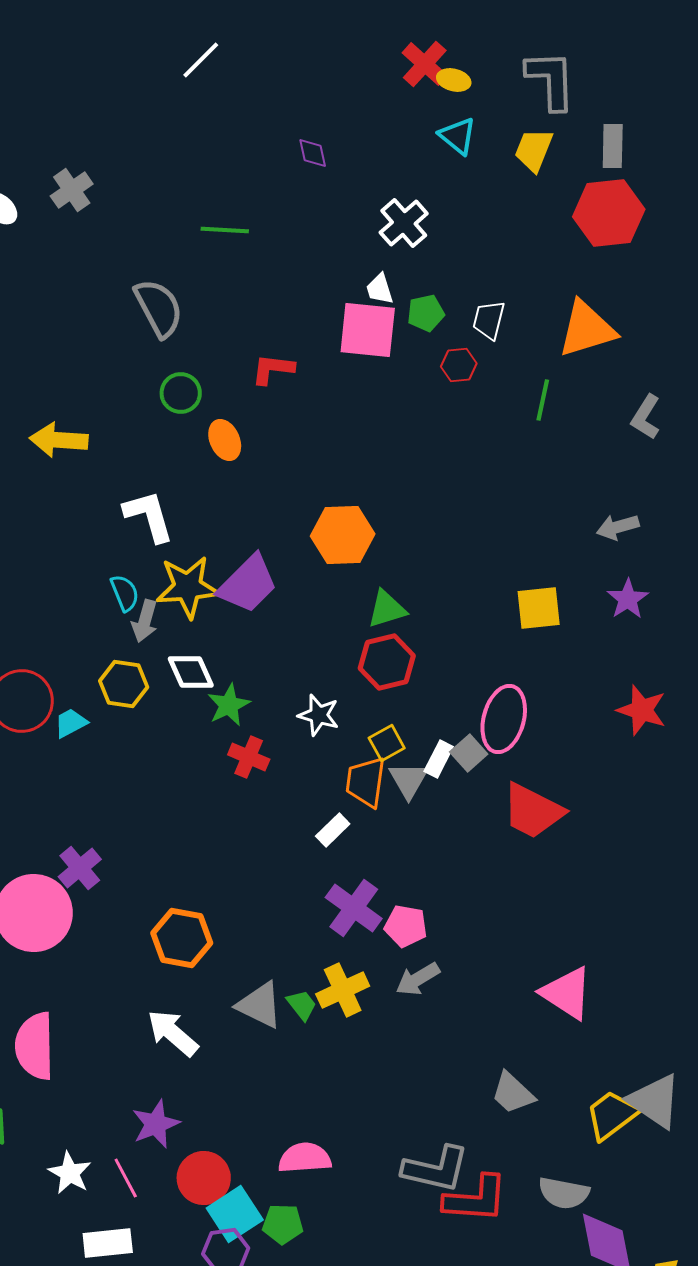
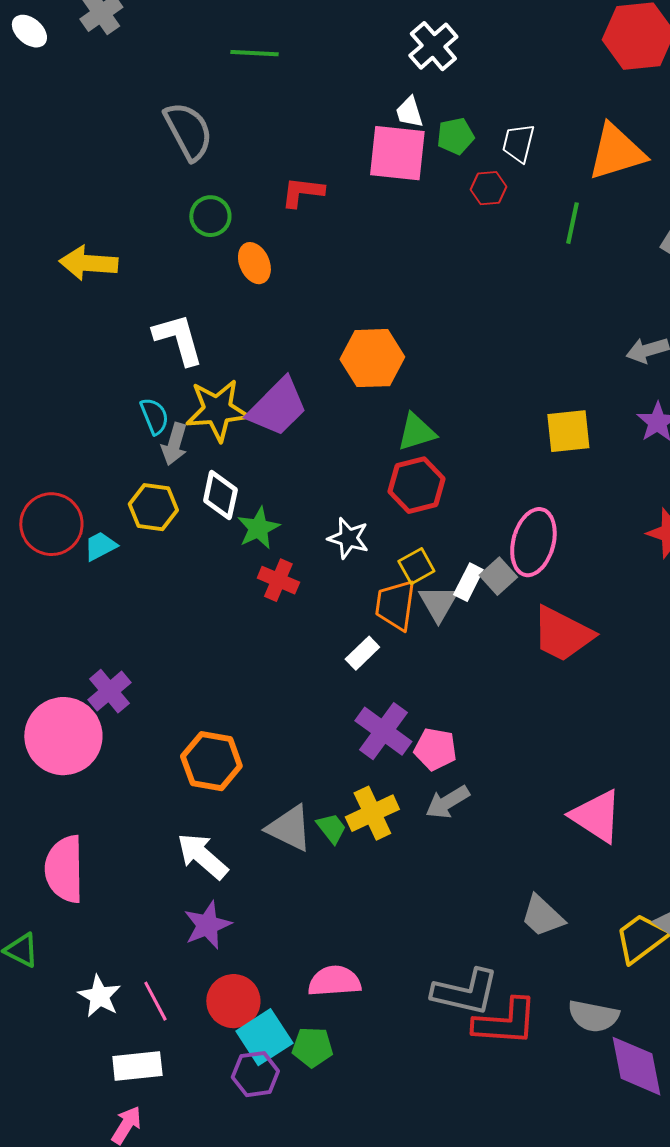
white diamond: (191, 672) -> (220, 495), turned 36
purple star: (156, 1124) -> (207, 925), moved

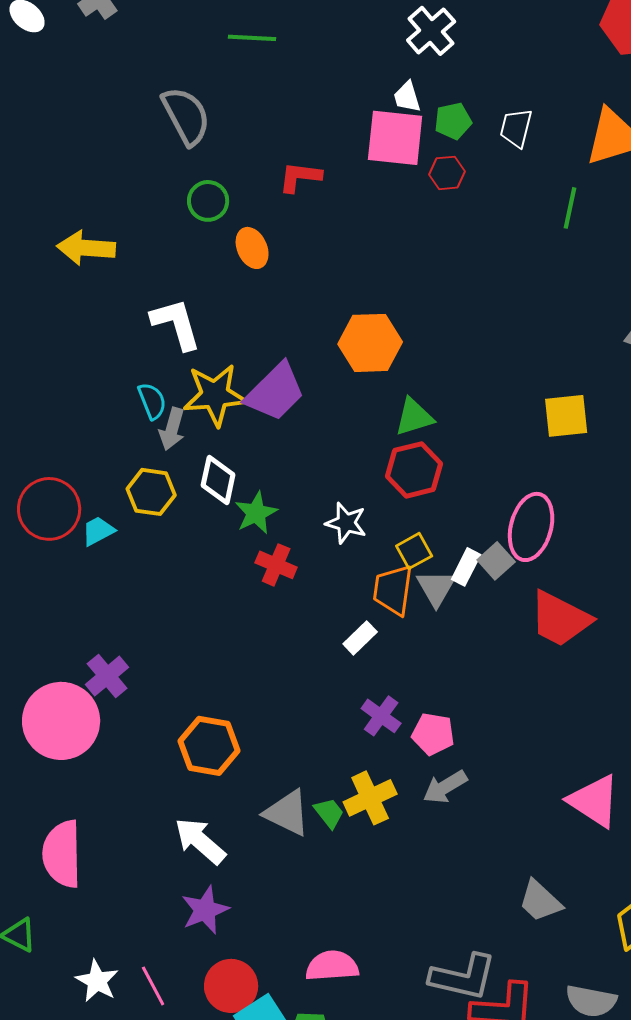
red hexagon: (488, 188) -> (447, 173), moved
purple cross: (383, 731) -> (381, 716), size x0.7

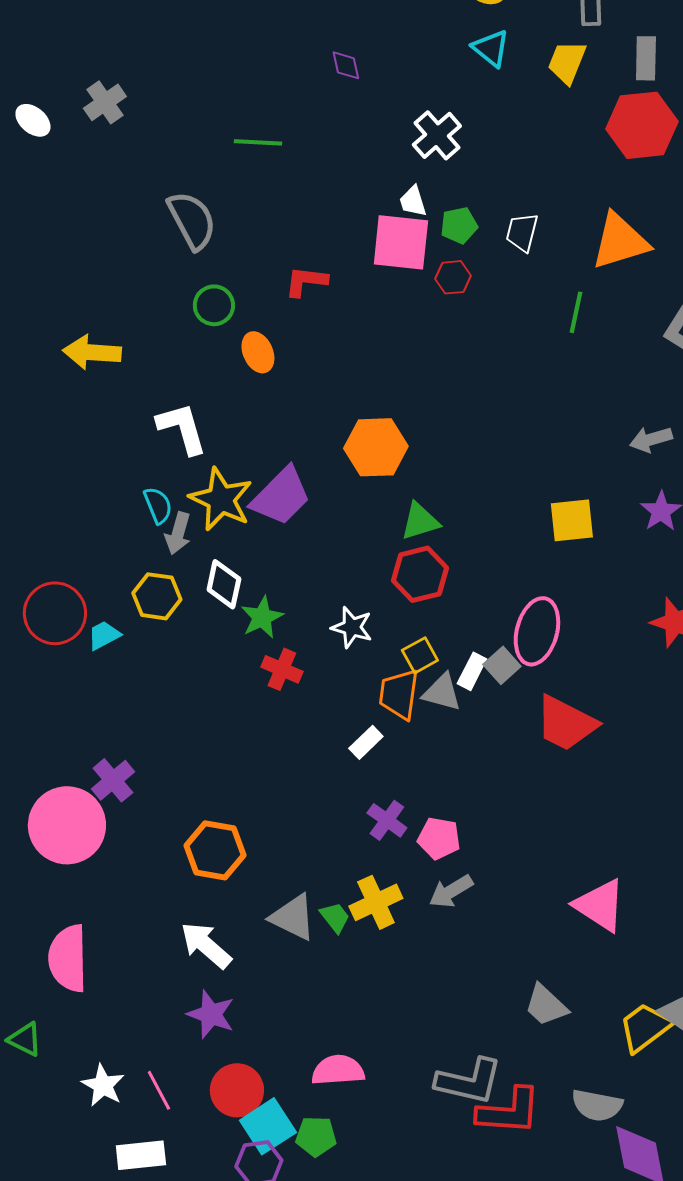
yellow star: (215, 395) -> (221, 499), turned 30
gray triangle: (436, 588) -> (442, 692), turned -45
purple star: (205, 910) -> (211, 1014), turned -30

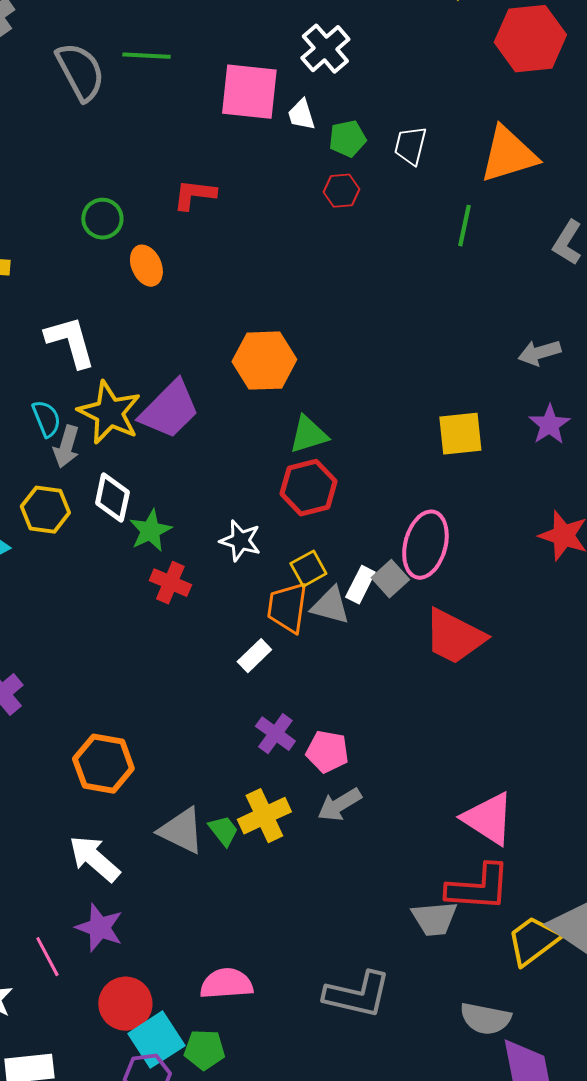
gray semicircle: (192, 220) -> (80, 72), moved
pink square: (401, 242) -> (249, 92), moved
gray trapezoid: (546, 1005) -> (434, 919), turned -48
pink line: (159, 1090) -> (47, 957), moved
red L-shape: (509, 1111) -> (478, 888), moved

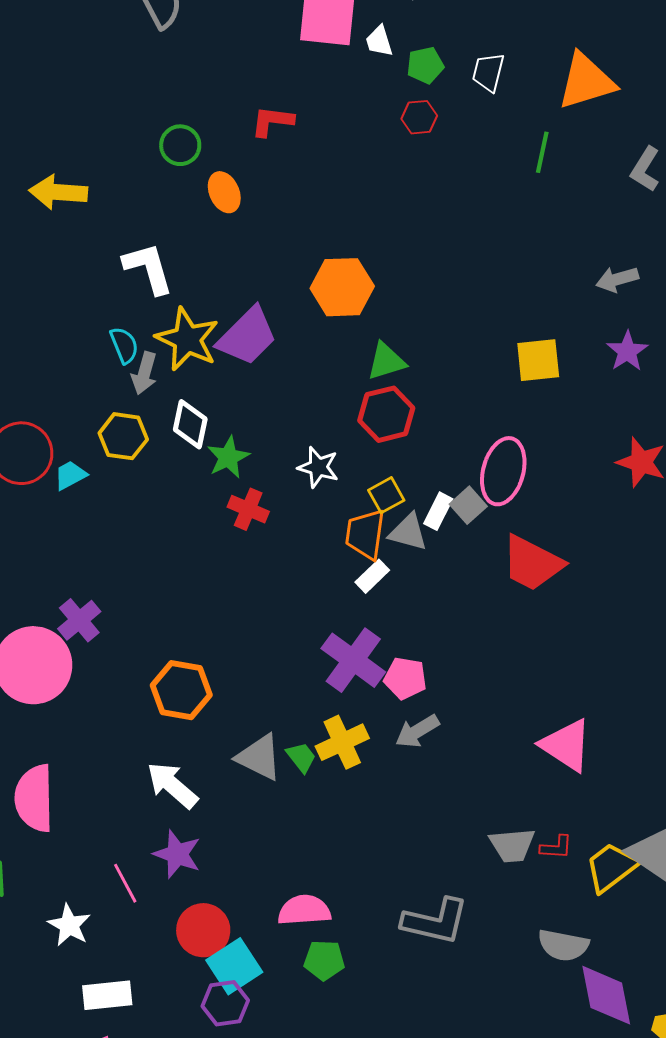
white rectangle: (254, 656) -> (372, 576), moved
purple cross: (275, 734) -> (353, 660), size x1.6
red L-shape: (478, 888) -> (556, 847), moved, size x0.5
green pentagon: (204, 1050) -> (324, 960), moved

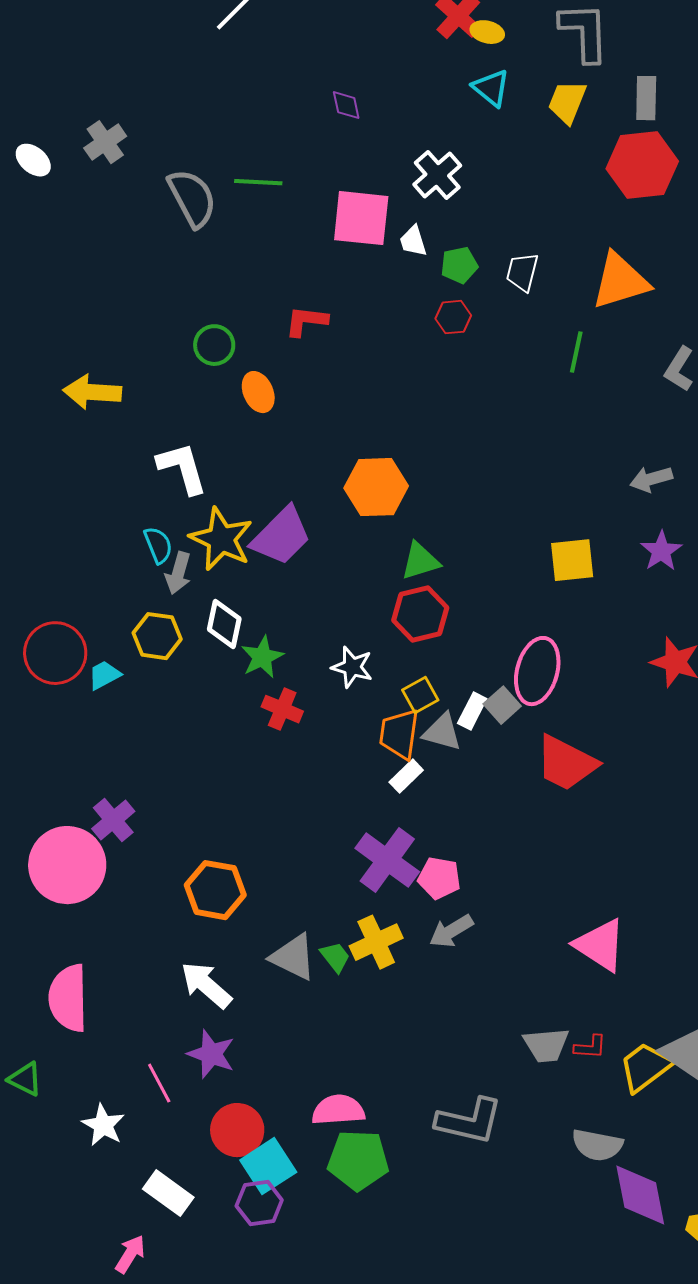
green pentagon: (324, 960) -> (358, 1160), size x1.5
white rectangle: (107, 995) -> (168, 1193), moved, turned 42

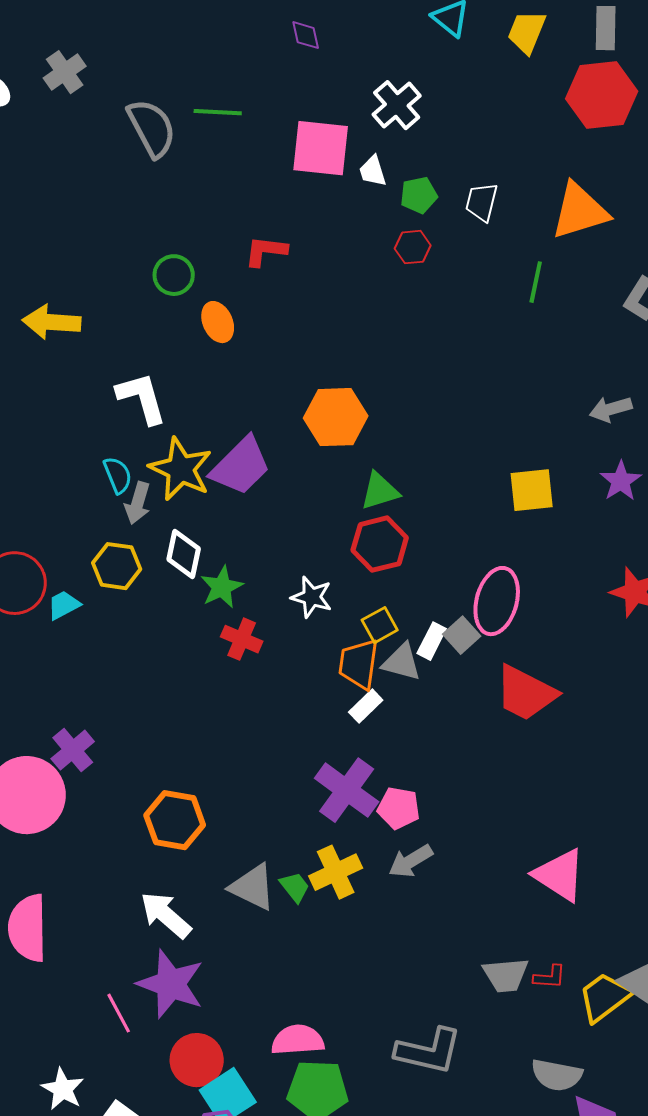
purple star: (211, 1054) -> (171, 984), size x1.4
white star: (103, 1125) -> (63, 1089), moved

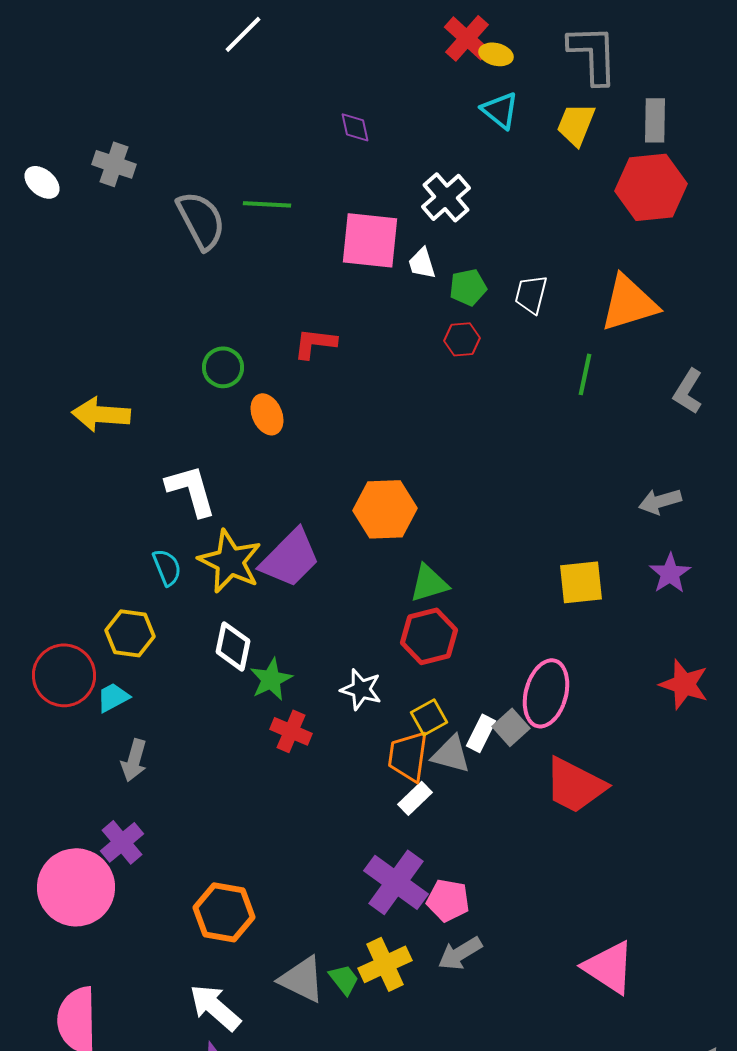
gray cross: (65, 72) -> (114, 164), turned -36
gray arrow: (138, 503) -> (134, 760), moved
yellow hexagon: (117, 566) -> (130, 633), moved

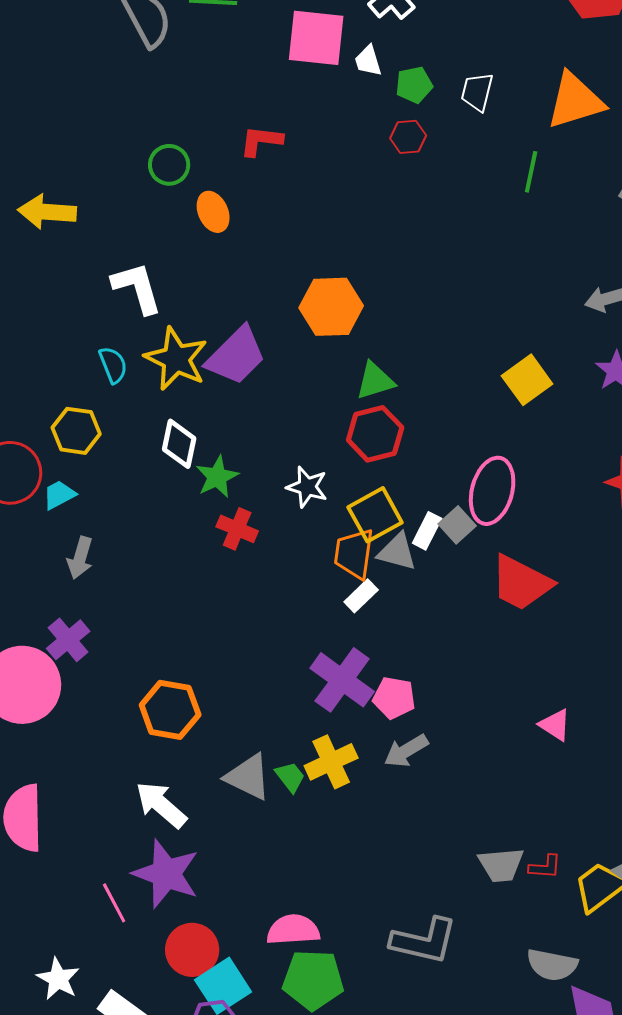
yellow square: (581, 582) -> (527, 380), turned -30
yellow square: (429, 717) -> (375, 515), size x1.5
pink triangle: (609, 967) -> (555, 725), moved, size x0.6

